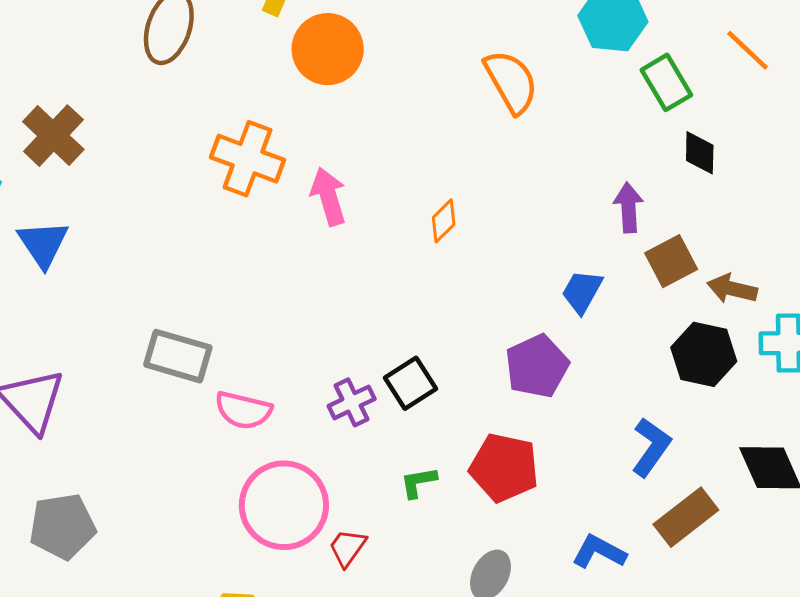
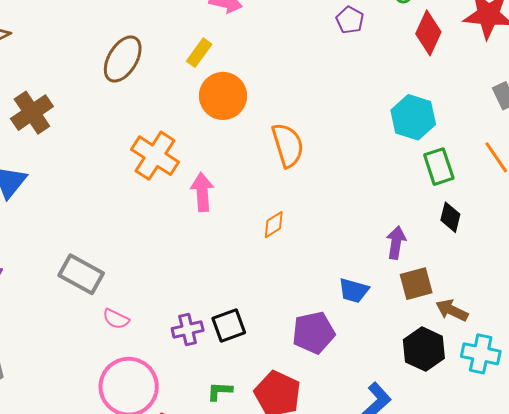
orange semicircle: (511, 82) -> (288, 145), moved
blue trapezoid: (582, 292) -> (354, 291), turned -116
pink semicircle: (243, 410) -> (116, 319), size x0.7

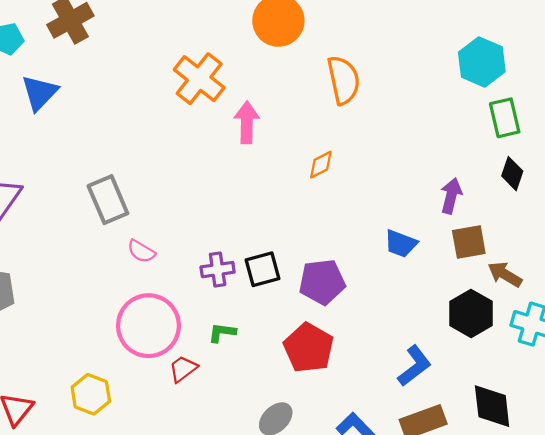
gray rectangle: (81, 274) -> (108, 200), turned 33
purple pentagon: (314, 333) -> (322, 282), moved
green L-shape: (220, 391) -> (222, 333), moved

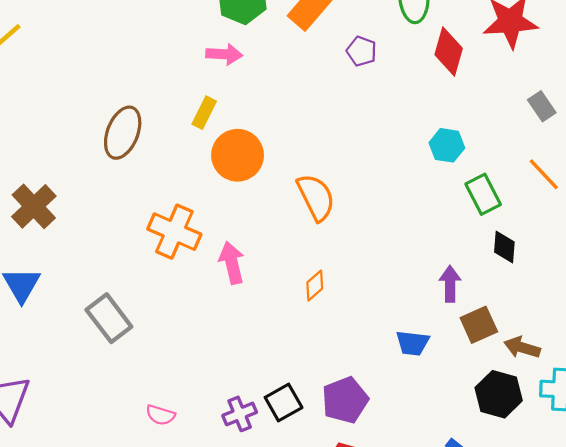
cyan hexagon: (482, 62) -> (447, 145), size x0.7
gray rectangle: (108, 200) -> (109, 318), moved

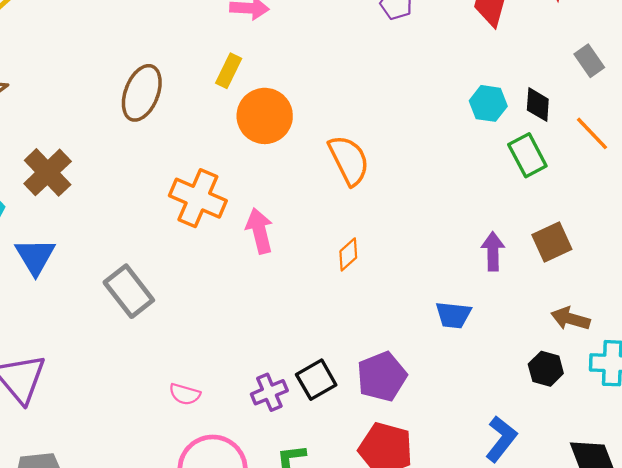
black diamond: (504, 247) -> (538, 105), moved
brown square: (479, 325) -> (552, 242), moved
black hexagon: (499, 394) -> (546, 369), size x0.7

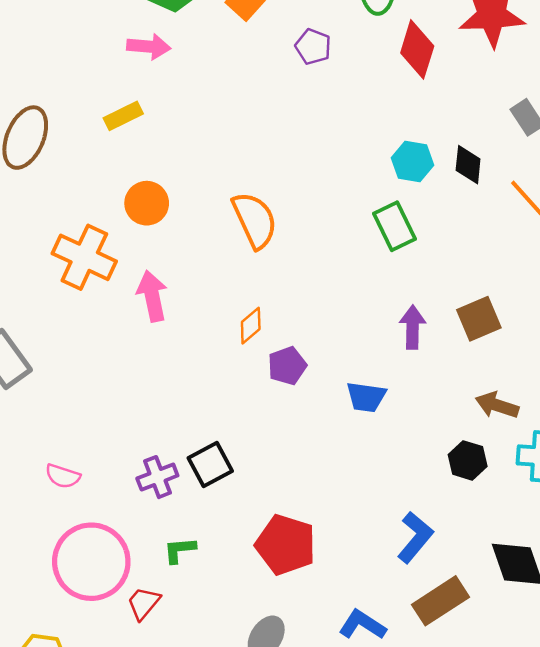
yellow rectangle: (229, 71) -> (123, 116), turned 36
orange circle: (265, 116) -> (147, 203), moved, size x0.7
green rectangle: (527, 155) -> (395, 226), moved
purple pentagon: (382, 377) -> (287, 366), moved, size x0.7

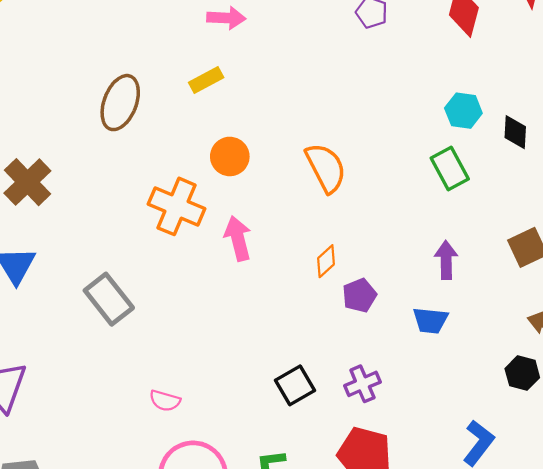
black diamond: (468, 165) -> (515, 132), moved
purple arrow: (413, 327) -> (446, 260), moved
purple cross: (157, 477) -> (362, 384), moved

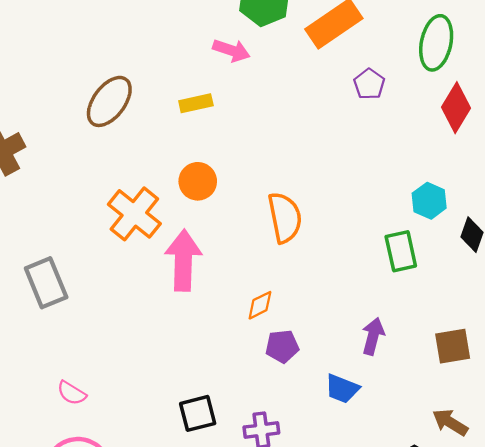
pink arrow: (238, 238) -> (183, 260), size x1.4

